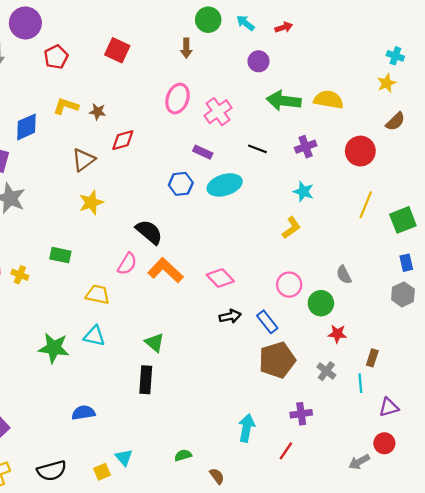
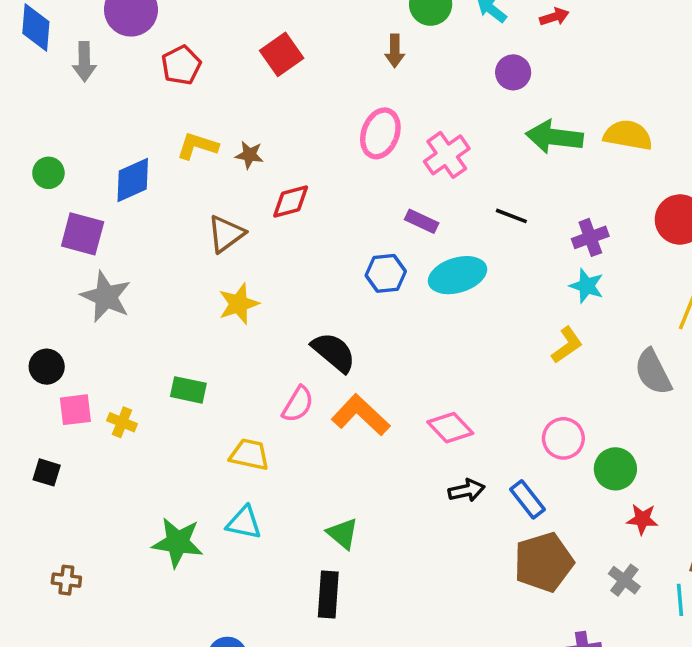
red square: (117, 50) -> (282, 54), turned 30
purple cross: (306, 147) -> (590, 237), moved
gray semicircle: (344, 275) -> (653, 372), moved, size x1.5

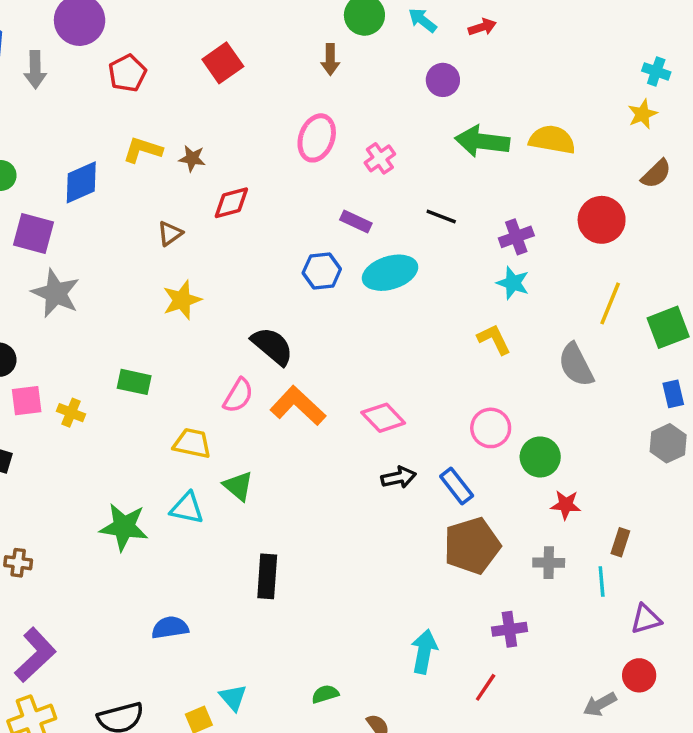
pink cross: (447, 155) -> (380, 158), size x0.7
brown triangle: (226, 234) -> (170, 233), size x0.7
yellow L-shape: (567, 345) -> (494, 339), turned -81
green triangle: (343, 533) -> (238, 486), moved
gray cross: (624, 580) -> (549, 563), turned -36

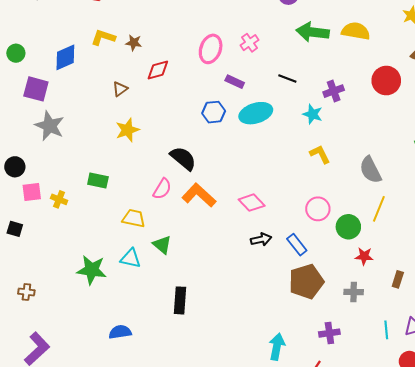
pink ellipse: (317, 138) -> (211, 49), moved
cyan star: (513, 283) -> (313, 114), moved
yellow line: (610, 303) -> (379, 209), moved
cyan line: (602, 582) -> (386, 330), moved

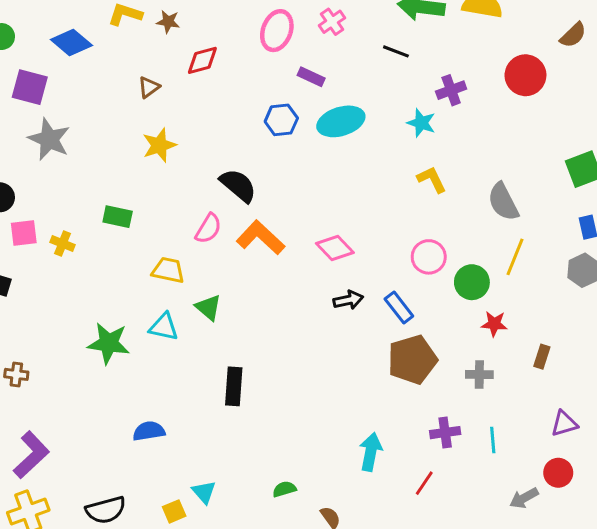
blue diamond: (65, 57) -> (71, 43), turned 64
black line: (287, 78) -> (396, 51), moved
cyan line: (386, 330) -> (493, 440), moved

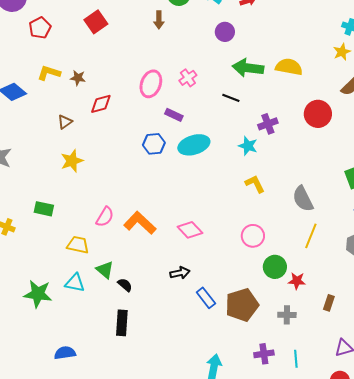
black semicircle: (238, 185) -> (125, 285), moved, size x0.6
green circle: (472, 282) -> (275, 267), moved
black arrow: (348, 300) -> (180, 273), moved
blue rectangle: (399, 307) -> (206, 298), moved

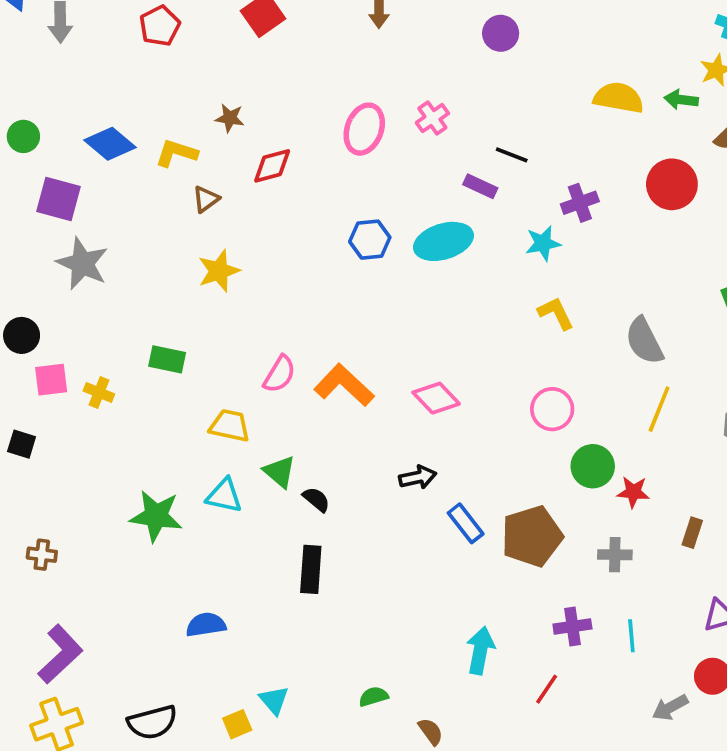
green arrow: (248, 68) -> (681, 100), moved, size x0.6
yellow L-shape: (49, 73) -> (176, 153), moved
purple rectangle: (174, 115) -> (480, 186), moved
cyan star: (248, 146) -> (543, 243), turned -30

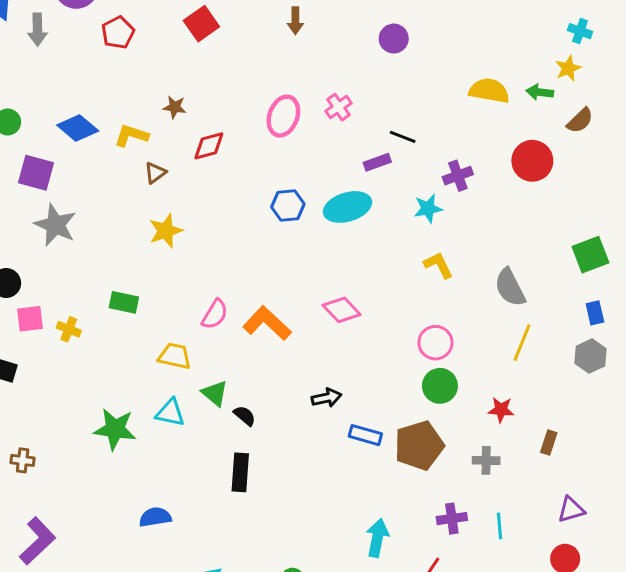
purple rectangle: (480, 186) -> (377, 162), turned -45
pink diamond: (436, 398) -> (342, 310), moved
green circle: (593, 466) -> (440, 386), moved
blue rectangle: (466, 523) -> (365, 435), turned -36

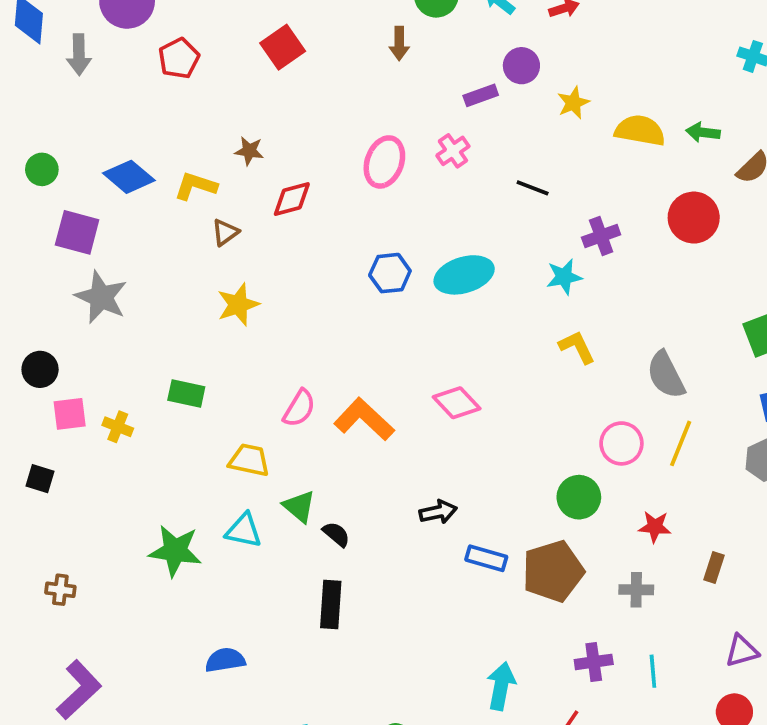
yellow star: (568, 68) -> (573, 103), moved
purple rectangle: (377, 162) -> (481, 95), moved
pink circle: (435, 343) -> (621, 443), moved

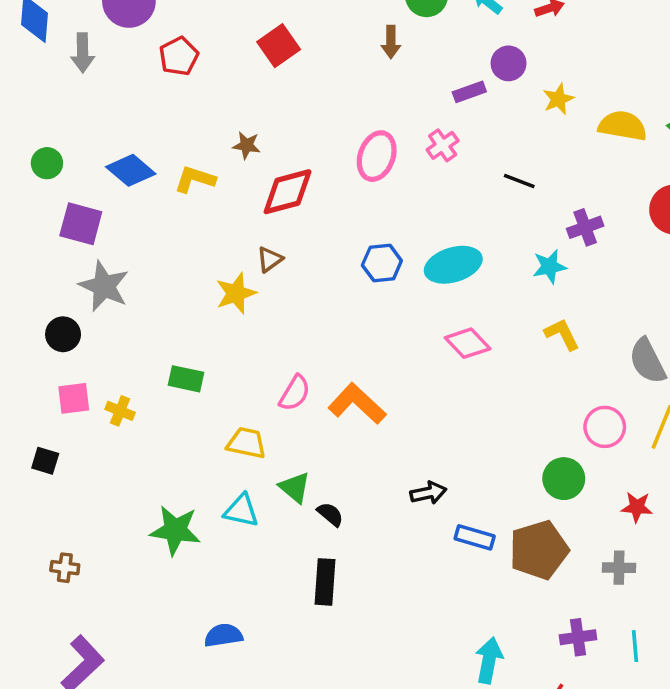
red diamond: (292, 199) -> (288, 192), size x1.4
brown triangle: (225, 232) -> (270, 259), moved
black circle: (40, 369) -> (63, 334), moved
pink diamond: (457, 403) -> (468, 343), moved

